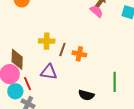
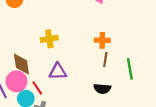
brown line: (62, 49) -> (105, 60), moved
orange cross: (79, 54) -> (102, 40), moved

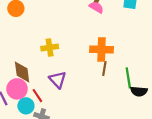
orange cross: (102, 40) -> (102, 50), size x1.5
purple triangle: (58, 72) -> (58, 80), turned 48
black semicircle: (102, 89) -> (139, 91), moved

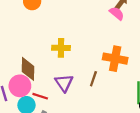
brown line: (104, 68) -> (93, 79), moved
red line: (37, 96) -> (40, 96), turned -48

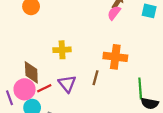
pink semicircle: (117, 13) -> (114, 13), turned -88
red line: (40, 96) -> (44, 88), moved, turned -40

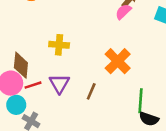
orange cross: (115, 57) -> (118, 61), turned 30
brown line: (95, 78) -> (91, 91), moved

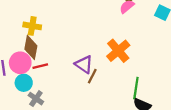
yellow cross: (59, 45) -> (32, 26), moved
purple triangle: (59, 84) -> (84, 64), moved, turned -30

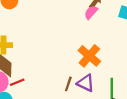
purple triangle: (84, 64) -> (86, 83), moved

